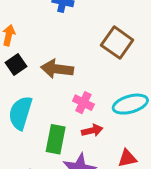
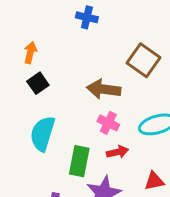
brown arrow: (57, 69) -> (104, 89), moved

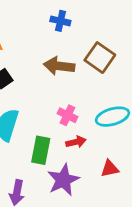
blue cross: (87, 17) -> (60, 21), moved
brown arrow: (104, 89) -> (59, 66), moved

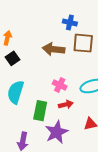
blue cross: (60, 21) -> (70, 23), moved
brown square: (100, 58) -> (83, 43), turned -30

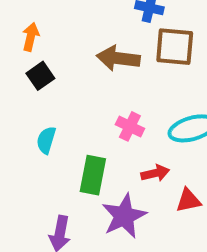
cyan semicircle: (16, 92) -> (46, 140), size x0.6
red arrow: (66, 104) -> (155, 173), moved

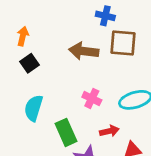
cyan semicircle: (46, 140) -> (34, 108), size x1.4
green rectangle: (93, 175) -> (66, 132), turned -35

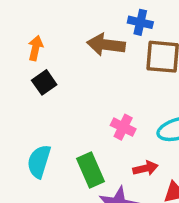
brown arrow: (84, 51) -> (106, 45), moved
cyan semicircle: (34, 108) -> (39, 161), moved

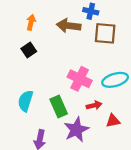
orange arrow: (36, 48) -> (31, 22), moved
pink cross: (123, 127) -> (80, 79), size x1.5

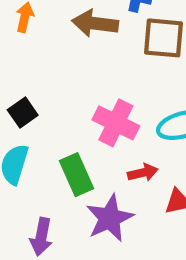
black square: (29, 50) -> (23, 113), moved

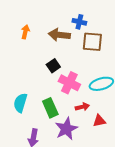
black square: (23, 113) -> (53, 66), moved

